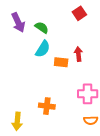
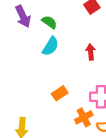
orange rectangle: (61, 62) -> (60, 93), moved, turned -40
orange cross: (47, 106) -> (84, 117), moved, turned -35

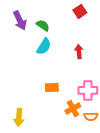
orange rectangle: (60, 93) -> (52, 87), turned 32

